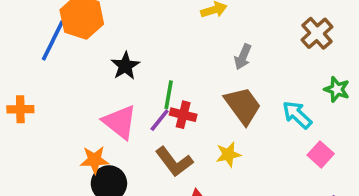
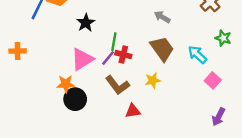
gray arrow: (243, 57) -> (162, 17), turned 98
pink triangle: (120, 122) -> (82, 59), turned 50

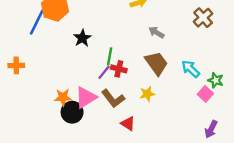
green star: (223, 38) -> (216, 80), moved
pink triangle: (82, 59) -> (86, 97), moved
red triangle: (133, 111) -> (128, 124), turned 42

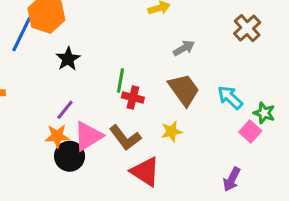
gray arrow: (156, 32) -> (184, 48), turned 119
black star: (82, 38) -> (68, 59), moved
purple line: (104, 72) -> (65, 110), moved
red triangle: (128, 124) -> (145, 172), size x1.5
purple arrow: (211, 129) -> (232, 179), moved

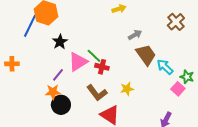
green line: (121, 81) -> (94, 56), turned -56
brown trapezoid: (184, 90) -> (146, 55), moved
pink triangle: (88, 136) -> (78, 62), moved

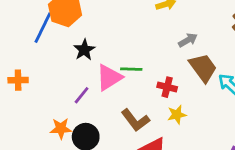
green line: (94, 56) -> (131, 69), turned -42
red cross: (102, 67) -> (167, 87), moved
orange star: (53, 92) -> (61, 128), moved

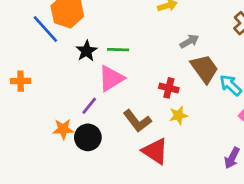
blue line: (43, 28) -> (45, 29), turned -68
green line: (131, 69) -> (118, 50), moved
purple line: (82, 95) -> (89, 106), moved

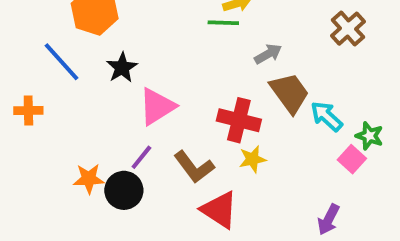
blue line: (45, 29) -> (62, 62), moved
green line: (118, 50) -> (223, 23), moved
red cross: (169, 88) -> (239, 120), size x1.5
purple line: (89, 106) -> (141, 157), moved

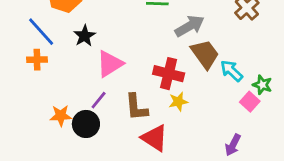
gray arrow: (268, 54) -> (190, 26), size x1.5
orange cross: (28, 110) -> (37, 60), moved
brown L-shape: (194, 167) -> (136, 107), turned 32

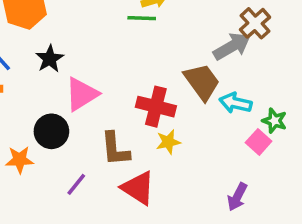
gray arrow: (190, 26) -> (232, 46), moved
cyan arrow: (232, 71) -> (236, 103), turned -30
purple line: (99, 100) -> (76, 184), moved
black circle: (86, 124) -> (51, 131), moved

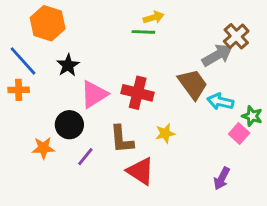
red cross: (156, 107) -> (138, 93), moved
purple line: (76, 184) -> (85, 157), moved

